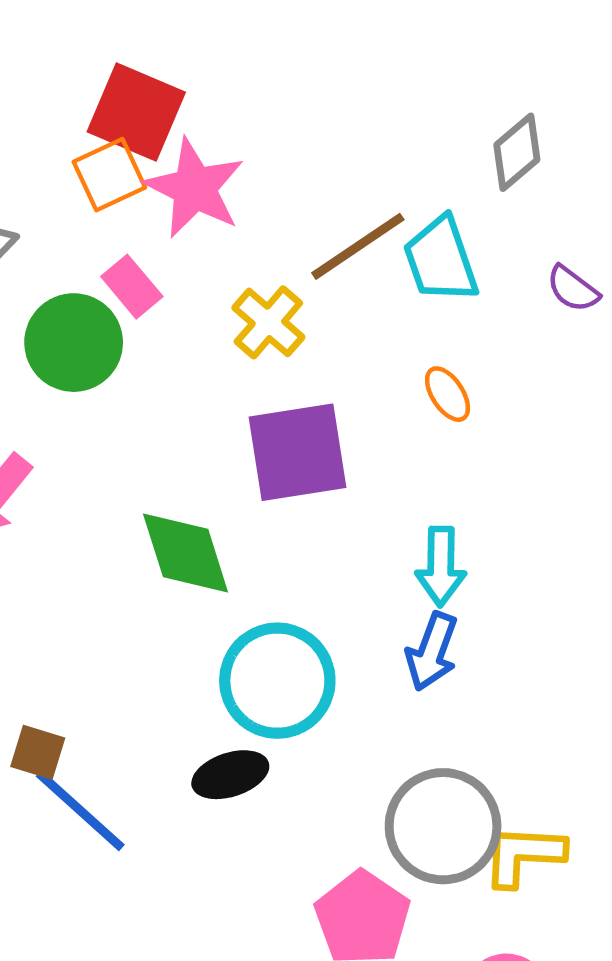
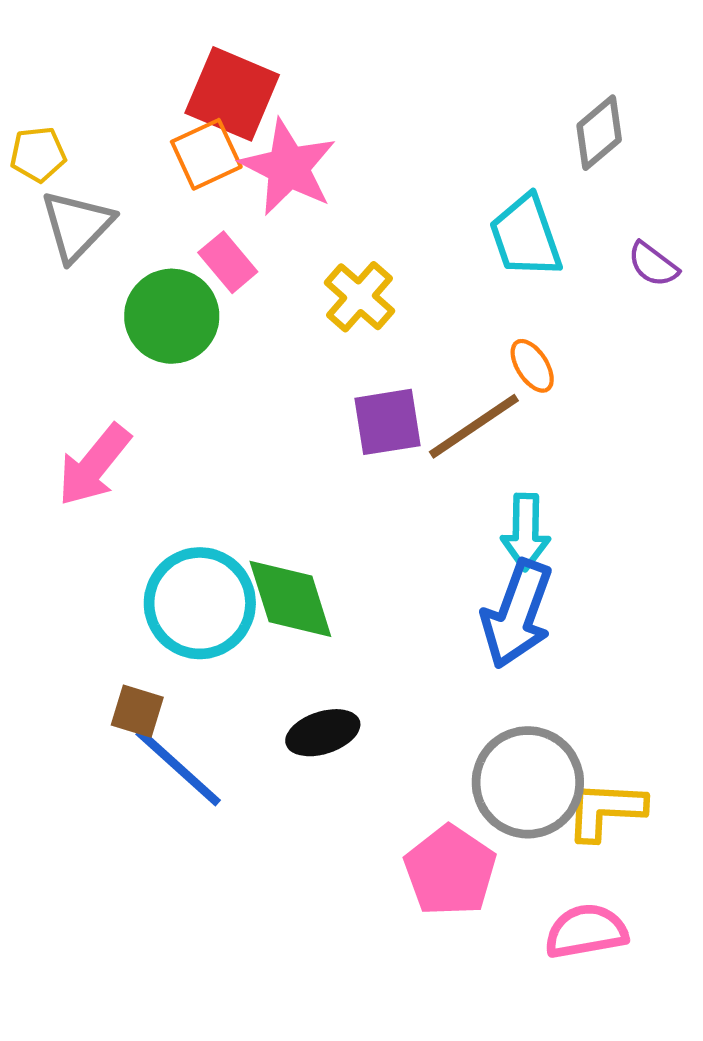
brown line: (358, 246) -> (474, 426), moved
purple square: (297, 452) -> (388, 422), size x0.7
green diamond: (186, 553) -> (290, 599), moved
blue arrow: (432, 652) -> (517, 614), size x1.4
cyan circle: (277, 681) -> (200, 603), moved

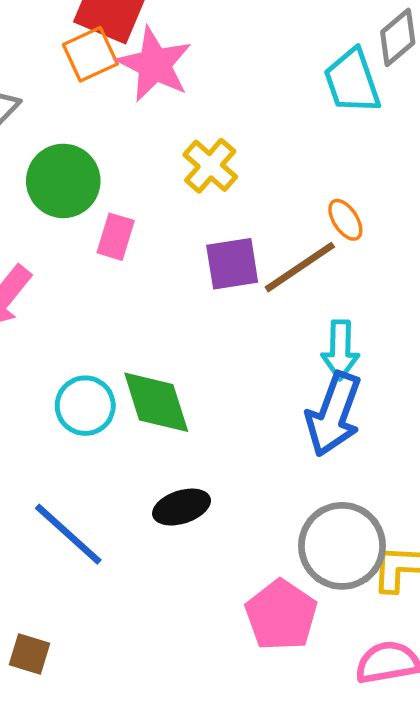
cyan trapezoid: (526, 236) -> (352, 81), moved
pink rectangle: (228, 262) -> (116, 237), moved, turned 57
cyan circle: (200, 603) -> (85, 406), size x0.7
brown square: (137, 711) -> (29, 654), moved

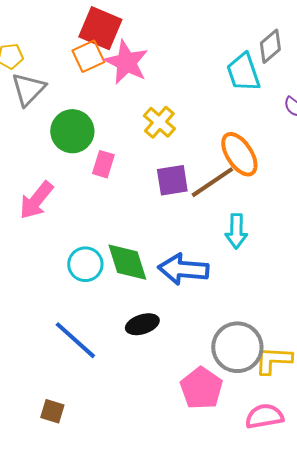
orange ellipse: (345, 220) -> (239, 154), size x1.8
blue arrow: (334, 414) -> (183, 269), moved, turned 75

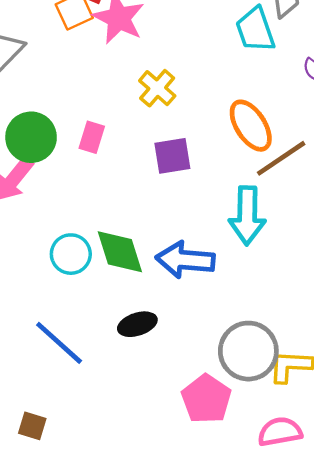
green circle: (72, 131) -> (31, 137), moved
brown line: (212, 182) -> (281, 158), moved
cyan arrow: (236, 231) -> (247, 216), size x1.4

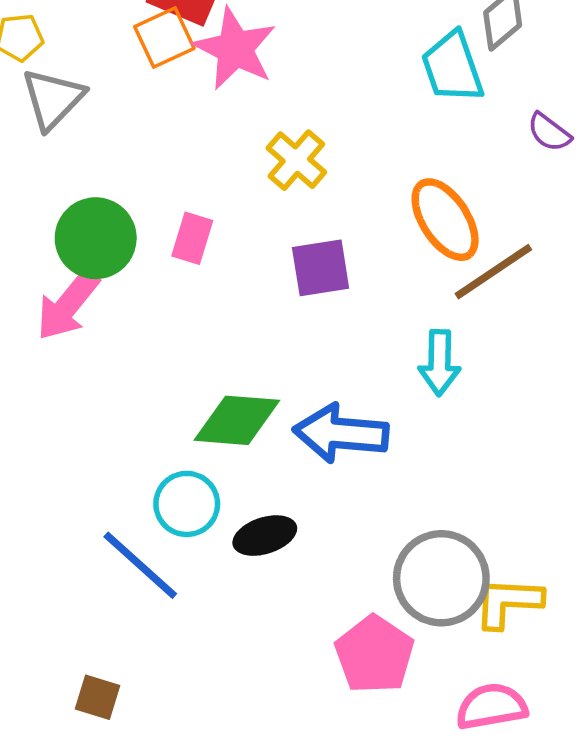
cyan arrow: (247, 216) -> (439, 363), size x0.7
green diamond: (120, 252) -> (237, 420), turned -68
cyan circle: (71, 254) -> (187, 504), moved

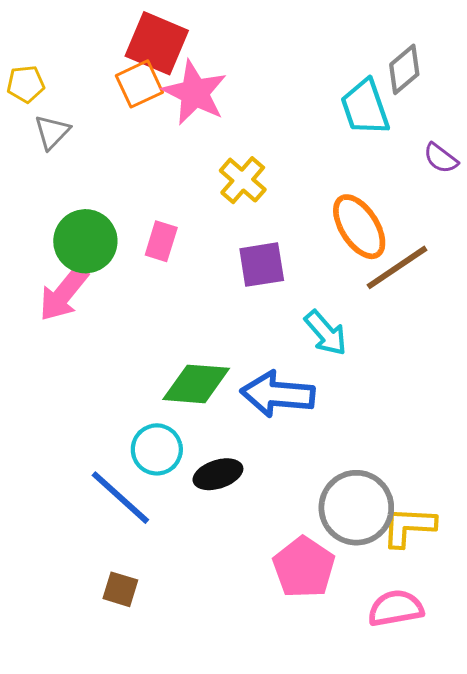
gray triangle: (53, 99) -> (52, 132), size x0.7
cyan arrow: (439, 363) -> (326, 333), moved, turned -42
brown square: (98, 697) -> (120, 589), moved

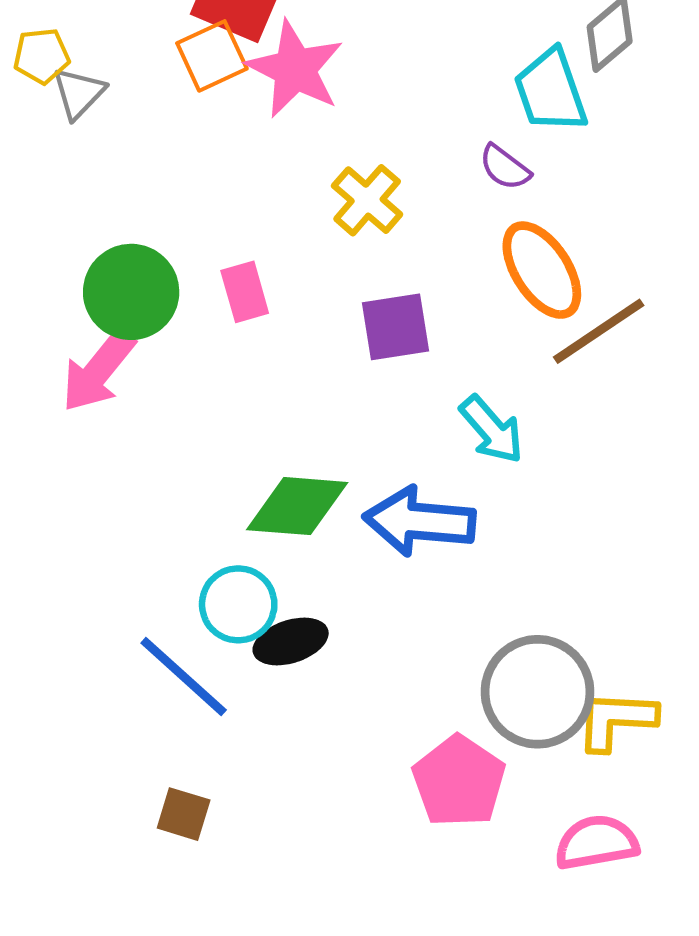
gray triangle: (52, 132) -> (79, 93), moved
purple semicircle: (441, 158) -> (505, 167), moved
pink rectangle: (161, 241) -> (245, 292), turned -33
black ellipse: (218, 474) -> (291, 642), moved

